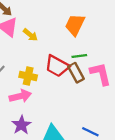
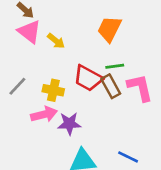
purple star: (21, 125) -> (69, 124), moved, turned 30

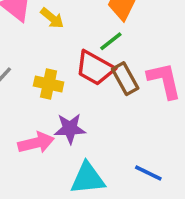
green line: (115, 66) -> (111, 41), moved, turned -30
pink arrow: (44, 114) -> (36, 143), moved

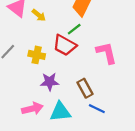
brown rectangle: (125, 79) -> (85, 88), moved
pink arrow: (36, 143) -> (32, 109), moved

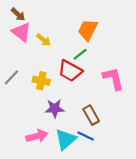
blue line: (97, 109) -> (86, 136), moved
cyan triangle: (60, 112) -> (66, 139), turned -35

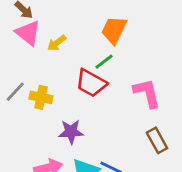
yellow arrow: (44, 40) -> (57, 43), turned 104
yellow cross: (41, 81) -> (41, 97), moved
brown rectangle: (91, 115) -> (157, 140), moved

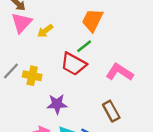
pink triangle: (28, 33) -> (22, 23), turned 35
pink L-shape: (147, 93) -> (119, 72), turned -44
brown rectangle: (157, 140) -> (111, 111), moved

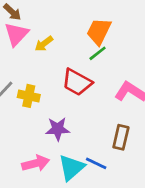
green line: (84, 46) -> (98, 53), moved
brown rectangle: (111, 111) -> (121, 137), turned 42

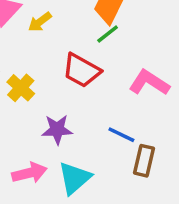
yellow cross: (29, 96) -> (21, 88), turned 30
brown rectangle: (121, 137) -> (144, 161), moved
blue line: (96, 163) -> (121, 135), moved

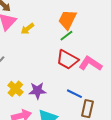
red trapezoid: (81, 70) -> (67, 60), moved
yellow cross: (21, 88) -> (15, 89), moved

